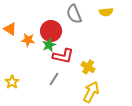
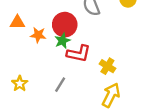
orange triangle: (10, 29) -> (17, 22), turned -32
gray line: (54, 79) -> (60, 85), moved

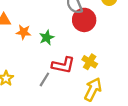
red circle: (65, 25) -> (84, 20), moved
red L-shape: (79, 53) -> (63, 65), moved

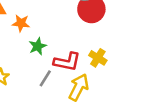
green star: (47, 38) -> (38, 46), moved
yellow arrow: (93, 89) -> (79, 87), moved

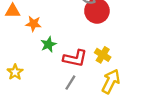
gray line: (45, 78) -> (70, 83), moved
yellow arrow: (79, 87) -> (111, 81), moved

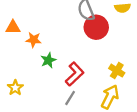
yellow cross: (103, 55) -> (117, 71), moved
red L-shape: (75, 58) -> (75, 74), turned -55

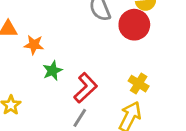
red circle: (96, 27) -> (134, 25), moved

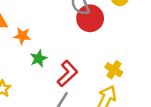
red circle: (134, 25) -> (90, 18), moved

